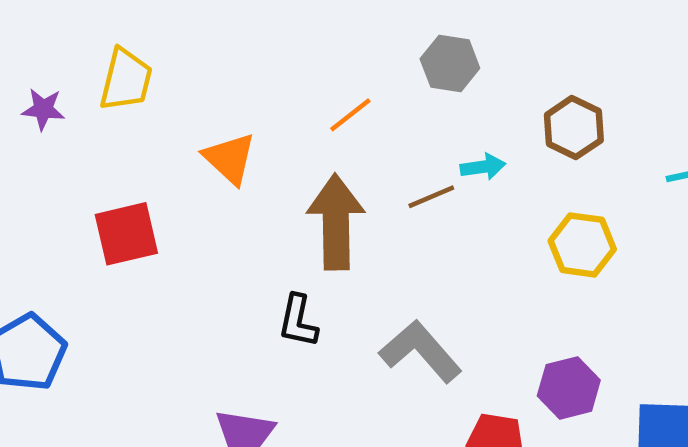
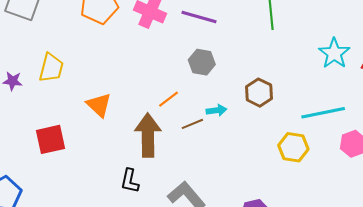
orange line: (350, 115) -> (169, 99), moved
yellow hexagon: (582, 245) -> (293, 147), moved

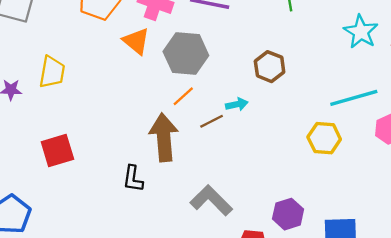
gray hexagon: (202, 62) -> (186, 53), moved, size x1.5
brown hexagon: (259, 93) -> (270, 67), moved
orange triangle: (99, 105) -> (136, 41), moved
black L-shape: (130, 181) -> (133, 179), moved

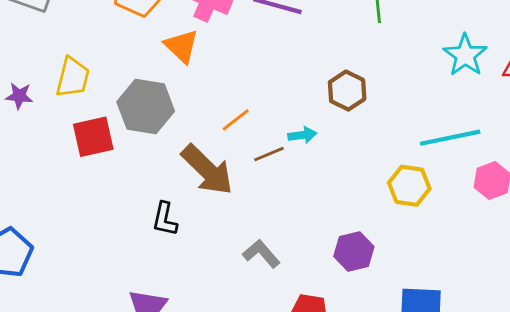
gray hexagon: (186, 53) -> (146, 107), moved
brown arrow: (164, 137) -> (207, 170), turned 135
red square: (57, 151) -> (93, 137), moved
gray L-shape: (211, 200) -> (261, 254), size x0.7
purple hexagon: (288, 214) -> (354, 252), moved

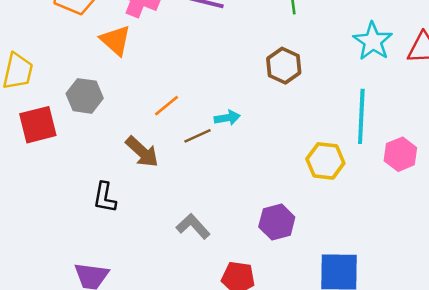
brown hexagon: (347, 91) -> (284, 66), moved
gray hexagon: (146, 107) -> (85, 96), size x0.7
cyan line: (450, 138) -> (361, 116), turned -74
brown arrow: (207, 170) -> (142, 152), size x0.7

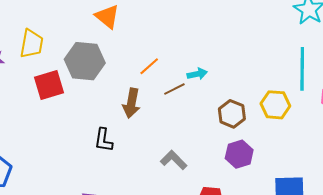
brown hexagon: (284, 66) -> (232, 114), moved
gray hexagon: (85, 96) -> (85, 61), size x1.4
brown arrow: (142, 152) -> (131, 103), turned 60

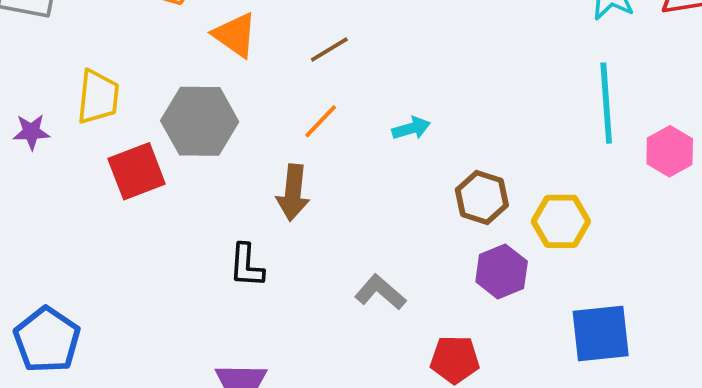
brown line: (174, 89) -> (329, 50), moved
yellow hexagon: (275, 105) -> (561, 221), moved

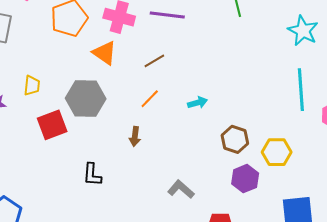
yellow trapezoid: (98, 97) -> (32, 85), size x0.7
brown arrow: (293, 193) -> (135, 136), size x0.7
black L-shape: (247, 266) -> (92, 175), moved

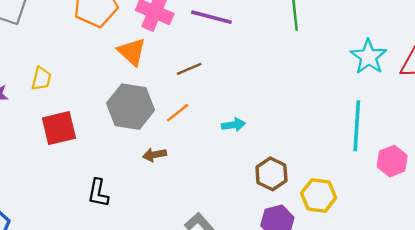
gray hexagon: (86, 98) -> (131, 107), moved
brown arrow: (135, 136) -> (154, 155), turned 66

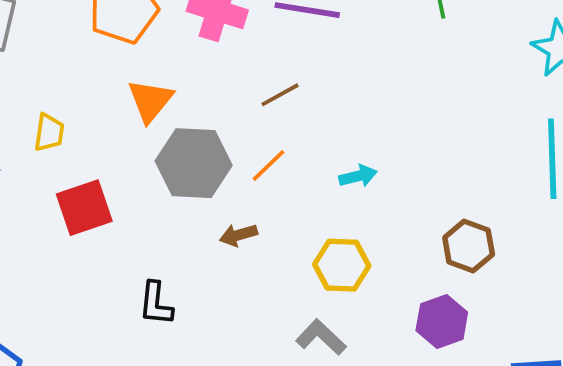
orange triangle: (132, 52) -> (150, 101), moved, turned 32
brown hexagon: (271, 174) -> (469, 246), moved
yellow hexagon: (319, 195) -> (342, 265), moved

